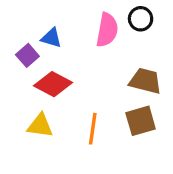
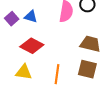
purple square: (27, 55) -> (12, 19), moved
brown square: (141, 121) -> (87, 69), turned 30

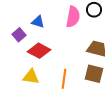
purple square: (12, 19) -> (19, 35), moved

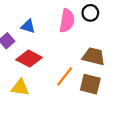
orange line: (64, 79) -> (65, 76), moved, turned 30

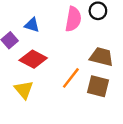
yellow triangle: (20, 87) -> (24, 90), turned 42

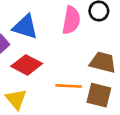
blue triangle: (32, 25) -> (25, 27), size x1.5
orange line: (71, 78) -> (69, 86), turned 55

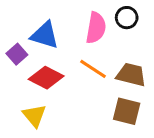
orange line: (69, 86) -> (93, 69), moved, turned 30

